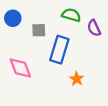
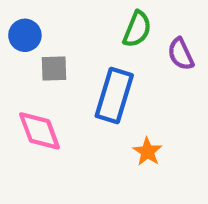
green semicircle: (71, 15) -> (137, 29), turned 96
gray square: (39, 30) -> (54, 69), moved

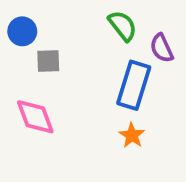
green semicircle: (137, 29) -> (123, 26), turned -60
blue rectangle: (114, 96) -> (134, 85), moved

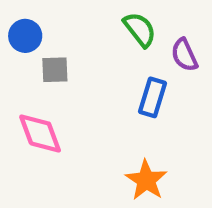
blue rectangle: (134, 85) -> (153, 97), size x0.7
orange star: (132, 135) -> (146, 180), moved, size x1.4

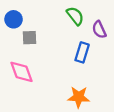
orange star: (146, 180) -> (79, 97), turned -30

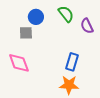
blue circle: (14, 19) -> (36, 17), moved
blue rectangle: (82, 52) -> (72, 62), moved

